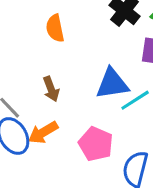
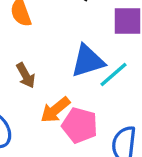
orange arrow: (43, 132) -> (55, 110), moved

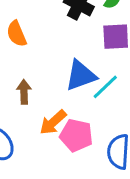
brown arrow: (26, 75) -> (24, 92), turned -150

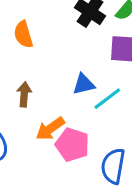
blue triangle: (81, 75) -> (84, 84), size x0.7

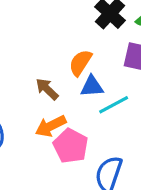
orange semicircle: (23, 34) -> (80, 63), moved, turned 40
brown arrow: (24, 94) -> (47, 89), moved, turned -60

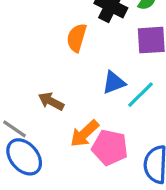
orange semicircle: (80, 63) -> (77, 38), moved
brown arrow: (47, 89) -> (51, 101), moved

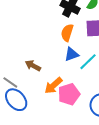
orange semicircle: (77, 38) -> (67, 33), moved
pink pentagon: (110, 147) -> (69, 94), turned -30

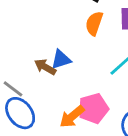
blue triangle: (72, 54) -> (61, 59), moved
orange arrow: (53, 86) -> (72, 117), moved

